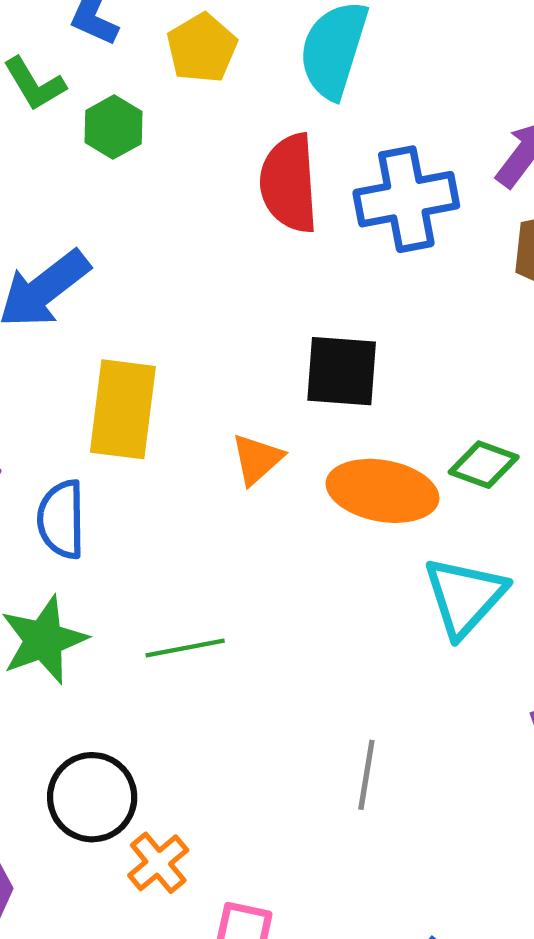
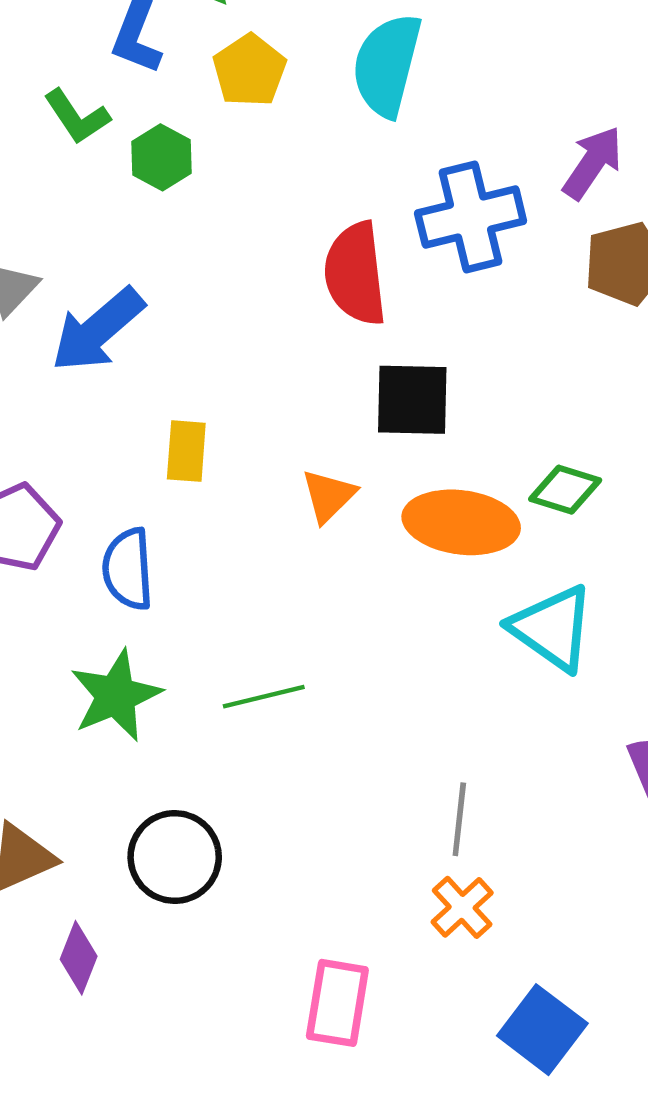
red semicircle: (289, 183) -> (355, 274), moved
yellow rectangle: (123, 409) -> (186, 451), size x0.6
cyan triangle: (465, 597) -> (552, 628), turned -34
orange cross: (158, 863) -> (462, 907), moved

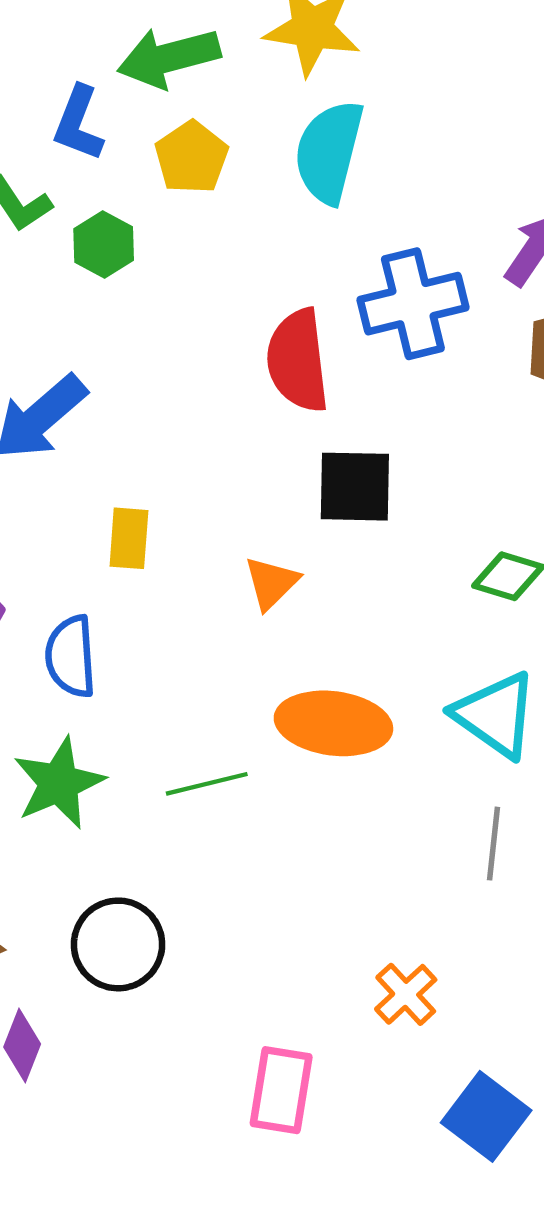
orange ellipse: (461, 522) -> (333, 723), moved
gray line: (459, 819) -> (494, 844), moved

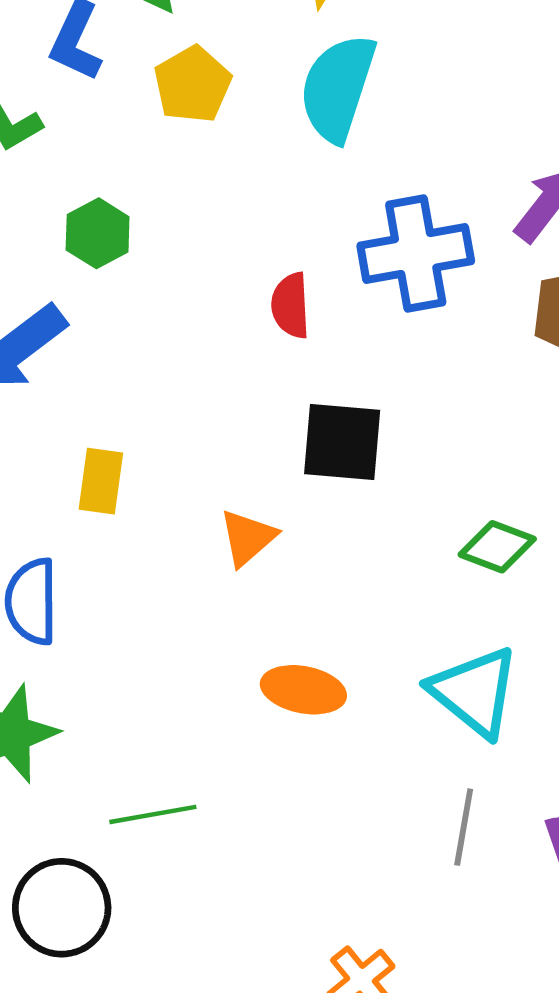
green hexagon: (104, 244) -> (98, 233), moved
red semicircle: (298, 361) -> (291, 306), size x0.6
orange ellipse: (333, 723) -> (303, 690), size x0.7
green line: (207, 784) -> (153, 814), moved

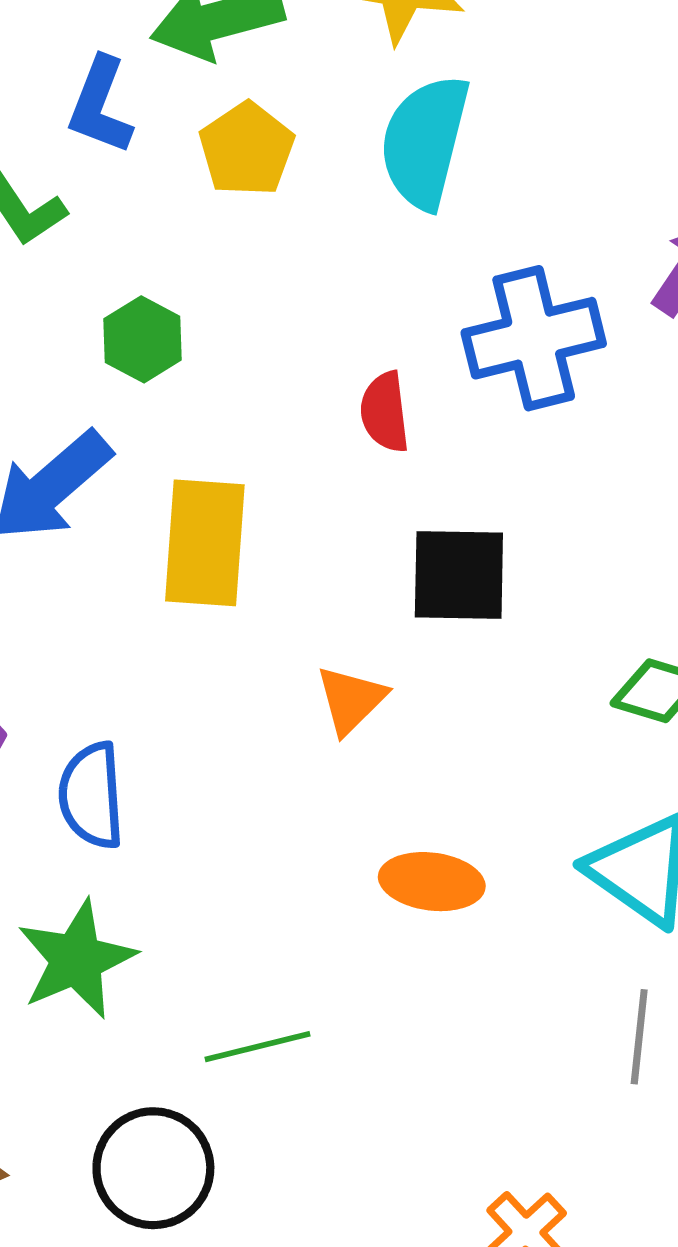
yellow rectangle: (101, 481) -> (205, 543), moved, size x1.6

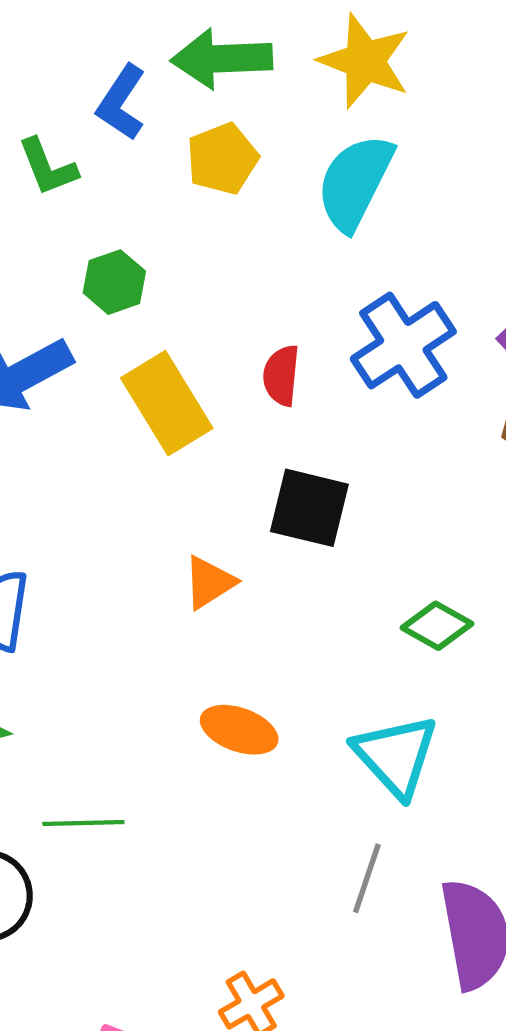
blue cross: (534, 338) -> (403, 345), turned -32
yellow rectangle: (205, 543) -> (167, 403), moved, turned -48

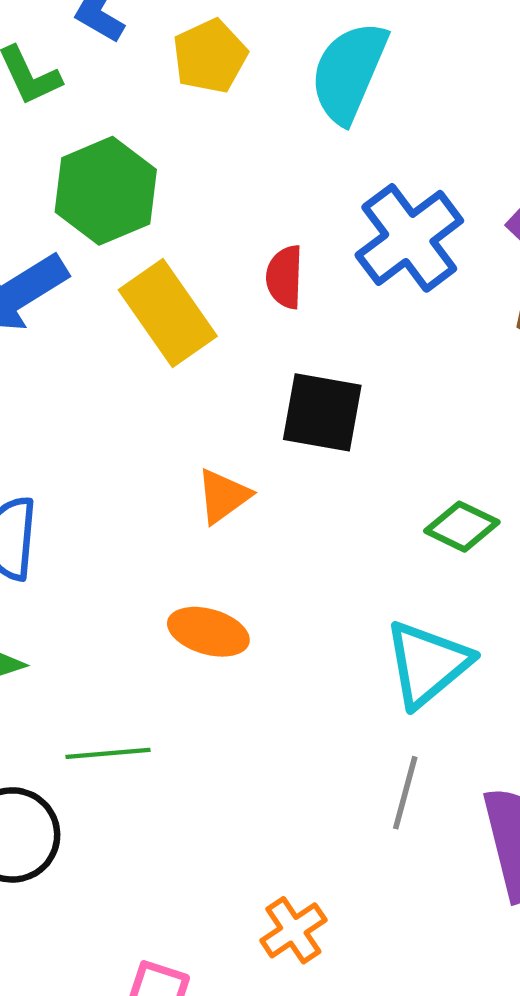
green hexagon: (114, 282) -> (106, 191), size x1.6
orange ellipse: (239, 730) -> (208, 632), moved
cyan triangle: (396, 756) -> (427, 664), turned 36

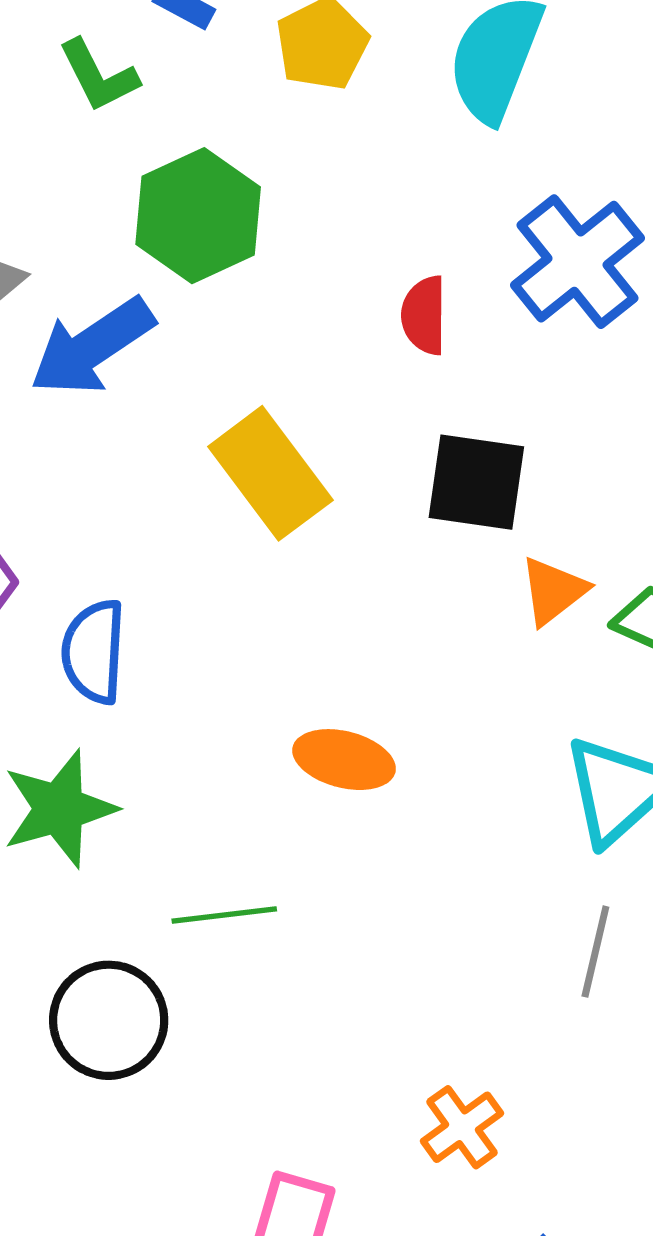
yellow rectangle: (168, 313) -> (270, 473), moved
orange triangle: (223, 496) -> (553, 591), moved

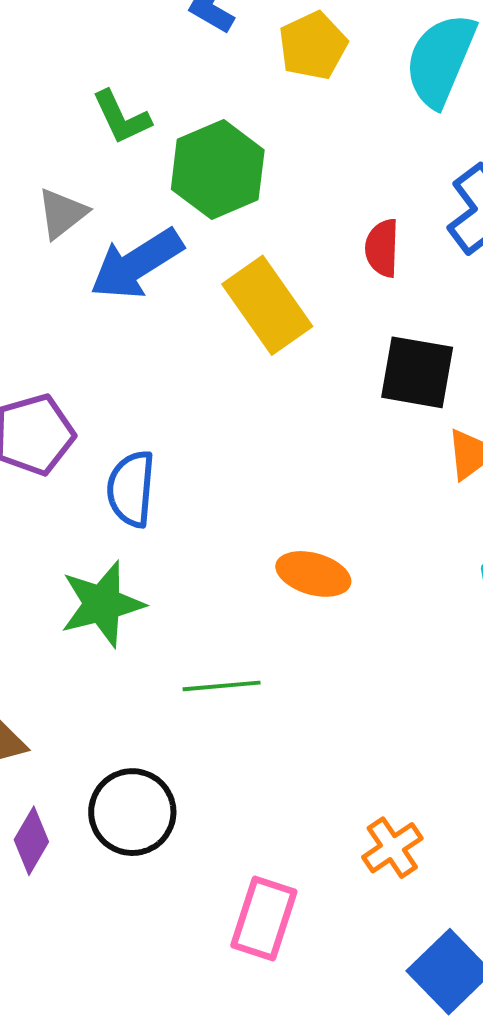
green L-shape: (98, 76) -> (121, 117), moved
yellow rectangle: (270, 473) -> (267, 305), moved
black circle: (109, 1020) -> (132, 812), moved

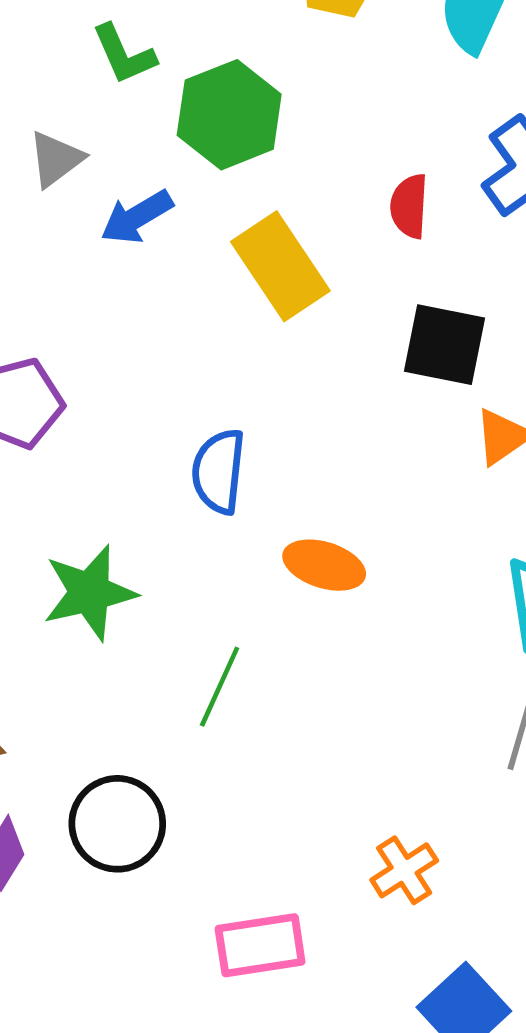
blue arrow: (137, 264) -> (137, 217), size x0.7
blue semicircle: (131, 489) -> (219, 471), moved
green line: (222, 686) -> (220, 687), turned -62
pink rectangle: (264, 918) -> (260, 945), turned 62

